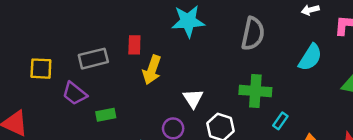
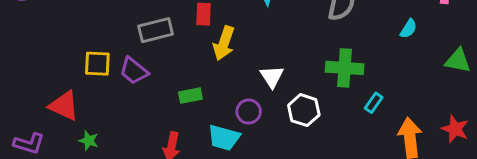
cyan semicircle: (310, 57) -> (408, 29), size x0.6
yellow square: (41, 69) -> (97, 64), moved
green rectangle: (106, 115) -> (190, 96), moved

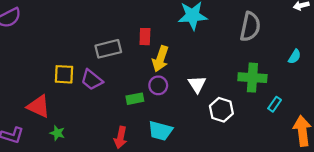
cyan semicircle: (408, 29) -> (295, 57), moved
purple circle: (249, 112) -> (158, 85), moved

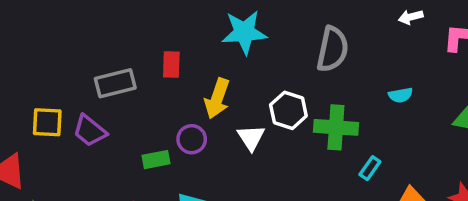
cyan semicircle: (295, 57) -> (400, 95), turned 48
yellow arrow: (160, 59) -> (217, 98), moved
white hexagon: (221, 110) -> (288, 110), moved

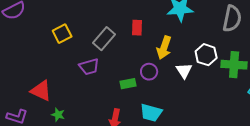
gray rectangle: (115, 83) -> (104, 39), turned -35
yellow square: (47, 122) -> (62, 34), moved, turned -30
purple trapezoid: (90, 131) -> (89, 67), turned -55

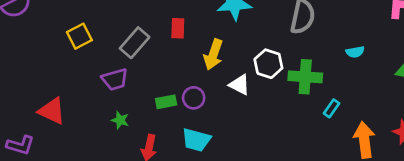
white triangle: (184, 71) -> (240, 85), turned -30
purple circle: (149, 72) -> (194, 98), moved
green star: (58, 115) -> (120, 120), moved

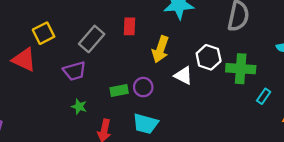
red triangle: (52, 111) -> (24, 60), moved

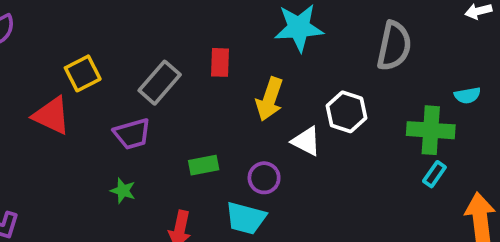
green cross: (241, 69) -> (431, 130), moved
purple circle: (143, 87) -> (264, 178), moved
green star: (79, 107) -> (123, 191), moved

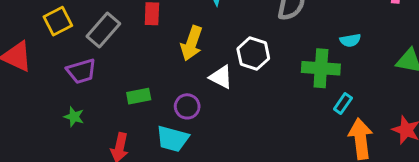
yellow square: (83, 73) -> (58, 21), moved
cyan rectangle: (434, 174) -> (343, 103), moved

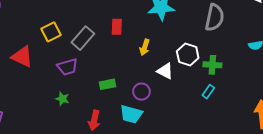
yellow arrow: (192, 43) -> (145, 47), size x0.7
green cross: (321, 68) -> (212, 65), moved, size x0.7
cyan rectangle: (343, 103) -> (208, 92), moved

